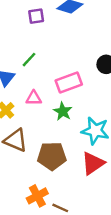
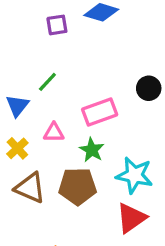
brown pentagon: (52, 156) -> (78, 186), moved

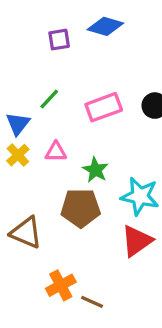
pink rectangle: (100, 112) -> (104, 107), moved
yellow cross: (17, 148) -> (18, 155), moved
brown triangle: (30, 188) -> (26, 233), moved

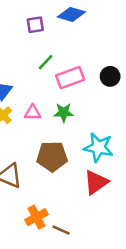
green line: (49, 99) -> (46, 62), moved
green star: (95, 170) -> (64, 113), moved, turned -30

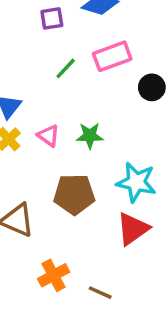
pink rectangle: (70, 78) -> (112, 56), moved
pink triangle: (33, 113) -> (48, 136), turned 36
brown line: (61, 230) -> (100, 293), moved

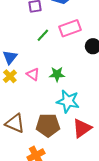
cyan star: (136, 182) -> (68, 101), moved
brown pentagon: (74, 194) -> (48, 125), moved

